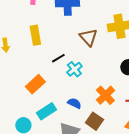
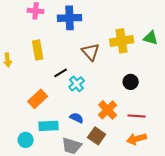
cyan rectangle: (46, 111) -> (49, 126), turned 30

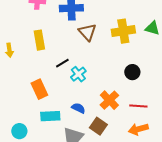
brown triangle: (91, 52) -> (87, 32), moved
orange rectangle: (38, 99) -> (39, 89), turned -72
cyan circle: (26, 140) -> (19, 131), moved

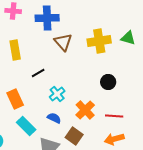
cyan cross: (78, 74) -> (57, 94), moved
cyan rectangle: (50, 116) -> (26, 126), turned 48

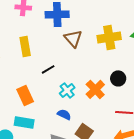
orange cross: (85, 110) -> (95, 89), moved
cyan rectangle: (26, 126) -> (24, 122), moved, turned -36

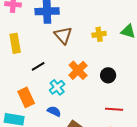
yellow cross: (109, 37) -> (99, 34), size x0.6
orange cross: (95, 89) -> (78, 70), moved
orange rectangle: (25, 95) -> (26, 97), moved

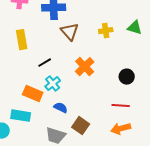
black circle: (108, 75) -> (127, 77), moved
cyan cross: (57, 87) -> (53, 84), moved
orange rectangle: (26, 97) -> (33, 94), turned -42

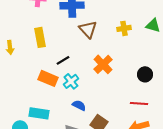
orange rectangle: (33, 94) -> (48, 78), moved

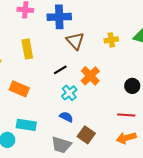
black line: (63, 60) -> (60, 70), moved
orange rectangle: (48, 78) -> (19, 89), moved
cyan cross: (71, 81) -> (69, 93), moved

